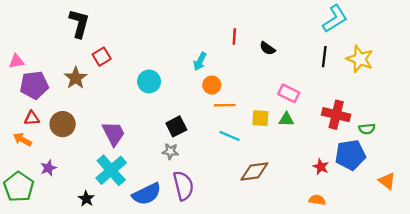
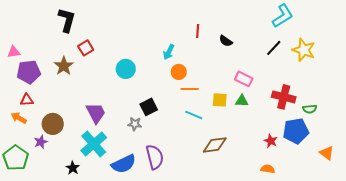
black line: (324, 57) -> (274, 48), turned 36
brown circle: (63, 124) -> (53, 124), moved
gray star: (170, 151) -> (135, 124), moved

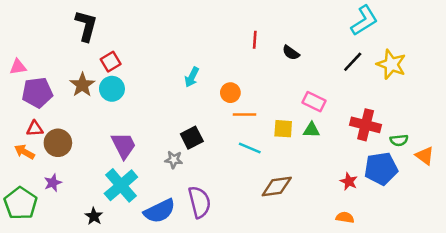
cyan arrow: (169, 52) -> (192, 77), moved
cyan circle: (126, 69) -> (112, 89), moved
brown circle: (53, 124) -> (58, 143), moved
orange triangle: (327, 153) -> (425, 156), moved

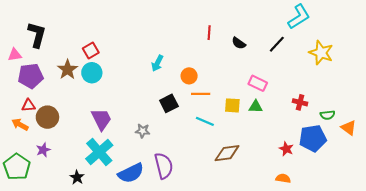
black L-shape: (86, 26) -> (37, 35), moved
black line: (353, 62) -> (277, 44), moved
red cross: (366, 125) -> (300, 102), size x0.6
black square: (192, 138) -> (169, 103), moved

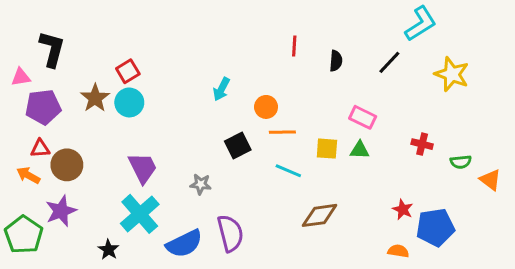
black semicircle: (239, 43) -> (336, 61), turned -120
blue pentagon: (313, 138) -> (435, 227), moved
purple star: (43, 150) -> (61, 211), size x1.5

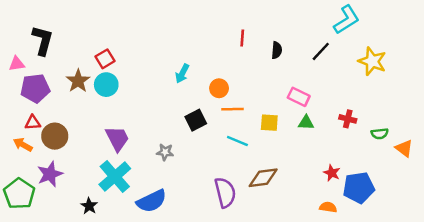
green triangle: (360, 150) -> (306, 123), moved
purple semicircle: (230, 233) -> (225, 192), moved

